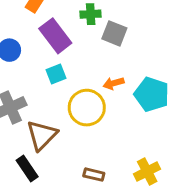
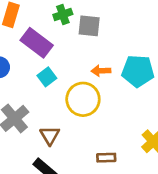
orange arrow: (114, 83) -> (101, 71), turned 30
brown triangle: (42, 135) -> (50, 135), size x0.7

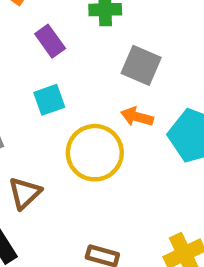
gray square: (89, 26) -> (141, 65), moved
purple rectangle: (37, 43) -> (50, 41), size x0.6

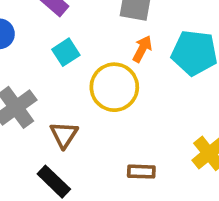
orange arrow: (137, 117) -> (142, 49), turned 116

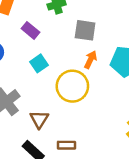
brown rectangle: (141, 172) -> (66, 145), moved

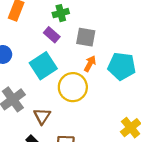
purple rectangle: (31, 30) -> (52, 35), moved
cyan square: (39, 63) -> (43, 66), size x1.6

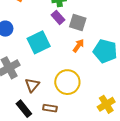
purple rectangle: (52, 35) -> (58, 17), moved
yellow circle: (73, 87) -> (67, 82), moved

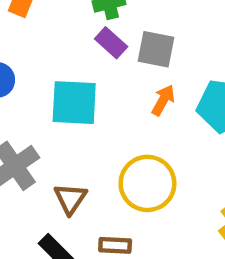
cyan square: (39, 42) -> (74, 103), turned 35

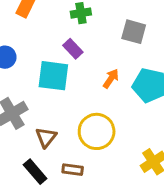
purple rectangle: (111, 43) -> (73, 49), moved
gray square: (156, 49) -> (134, 32), moved

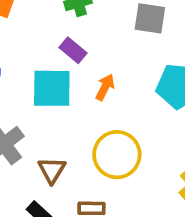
orange arrow: (111, 79) -> (105, 87), moved

